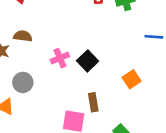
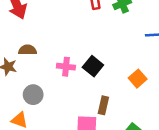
pink cross: (60, 58) -> (66, 67), turned 36
brown rectangle: (93, 102) -> (103, 105), turned 30

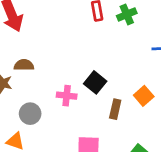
pink cross: (66, 67) -> (67, 96), moved
brown rectangle: (103, 105) -> (115, 109), moved

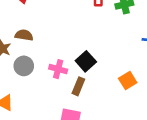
brown rectangle: (115, 109) -> (78, 86), moved
gray circle: (30, 114) -> (24, 66), moved

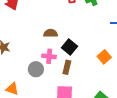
brown semicircle: (24, 35) -> (51, 33), moved
gray circle: (24, 66) -> (36, 69), moved

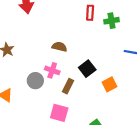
black square: (70, 47) -> (87, 69), moved

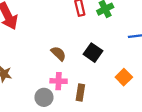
brown semicircle: (59, 47) -> (58, 54), turned 48
black square: (87, 69) -> (93, 53), moved

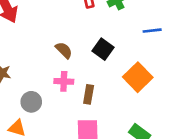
orange square: (124, 77) -> (138, 77), size x1.5
gray circle: (44, 97) -> (31, 102), moved

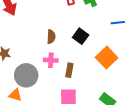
brown semicircle: (64, 50) -> (51, 37), turned 48
gray circle: (31, 102) -> (26, 75), size x1.5

